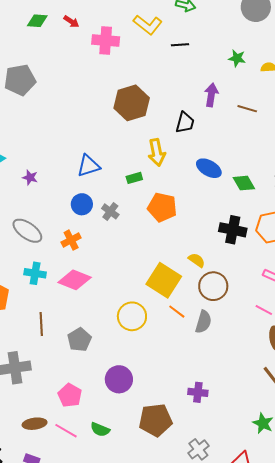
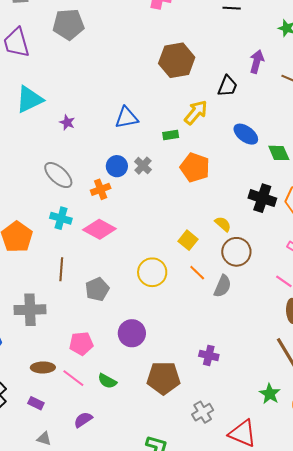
yellow arrow: (157, 152) -> (196, 112), turned -136
blue circle: (82, 204) -> (117, 166), moved
yellow square: (164, 280) -> (188, 240), size x0.6
pink pentagon: (70, 395) -> (81, 344), turned 30

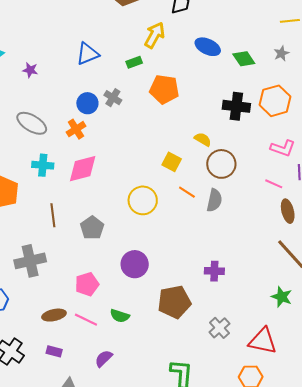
pink diamond: (99, 229) -> (83, 169), turned -32

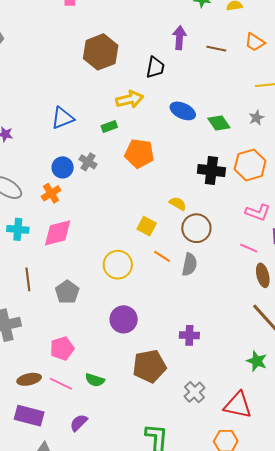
yellow arrow: (155, 35) -> (130, 99), turned 48
purple circle: (135, 264) -> (124, 319), moved
purple rectangle: (54, 351) -> (29, 416), size x1.8

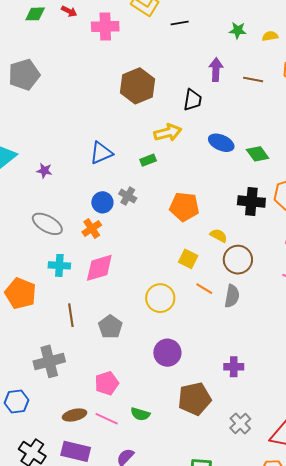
orange pentagon: (139, 154) -> (184, 207), moved

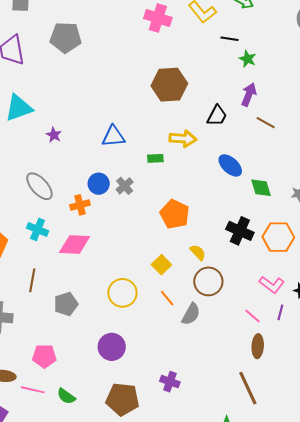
green star: (238, 30) -> (247, 59), moved
brown line: (253, 80) -> (266, 123), moved
pink line: (107, 419) -> (33, 390), turned -30

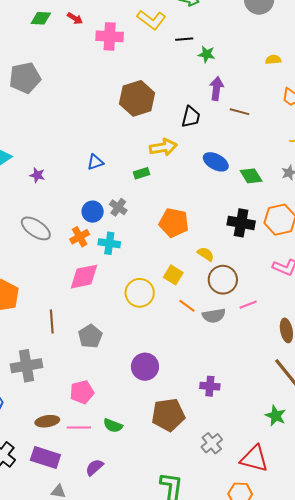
blue triangle: (113, 136) -> (95, 162), size x0.7
cyan cross: (38, 229) -> (109, 243), moved
yellow circle: (122, 293) -> (140, 293), moved
gray semicircle: (191, 314) -> (214, 316), turned 65
pink line: (252, 316) -> (248, 305), moved, turned -48

